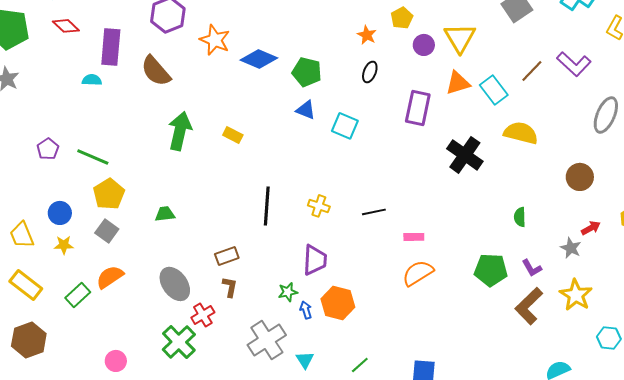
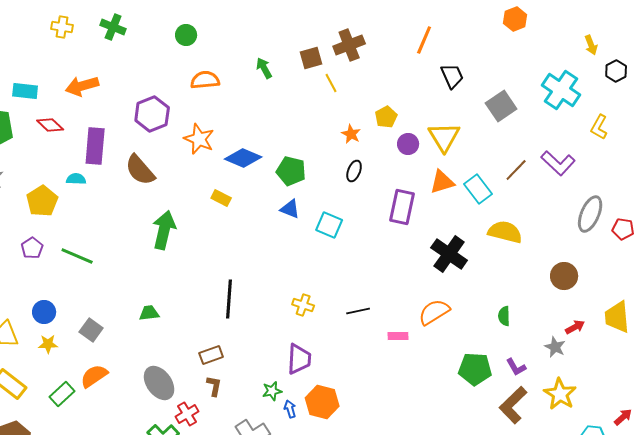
yellow rectangle: (233, 135) -> (221, 198), moved
yellow pentagon: (109, 194) -> (42, 201), moved
black line: (267, 206) -> (229, 299), moved
orange semicircle: (418, 273) -> (434, 312), moved

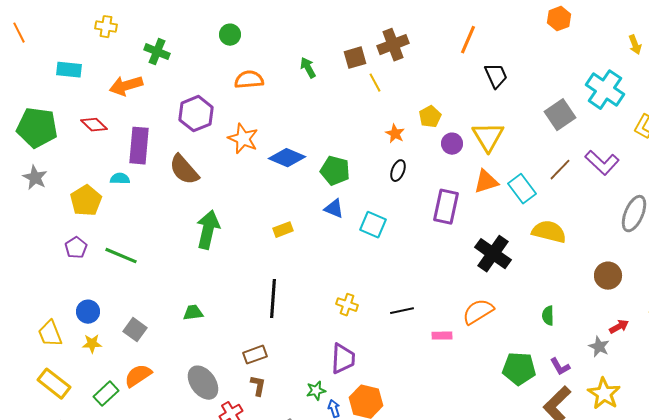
green cross: (113, 27) -> (157, 52), moved
cyan rectangle: (25, 91) -> (69, 70), moved
gray square: (501, 106) -> (560, 115), moved
yellow rectangle: (221, 198) -> (283, 230), moved, turned -48

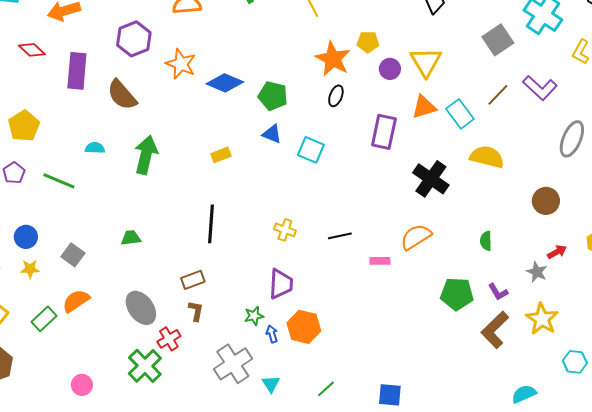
yellow pentagon: (430, 117) -> (368, 42), turned 30
orange star: (395, 134) -> (333, 59), size x1.8
cyan semicircle: (120, 179) -> (95, 148), moved

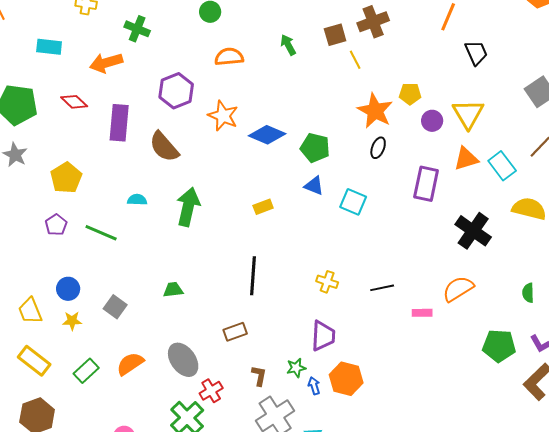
orange semicircle: (76, 301) -> (130, 364), moved
brown L-shape: (196, 311) -> (259, 376), moved

